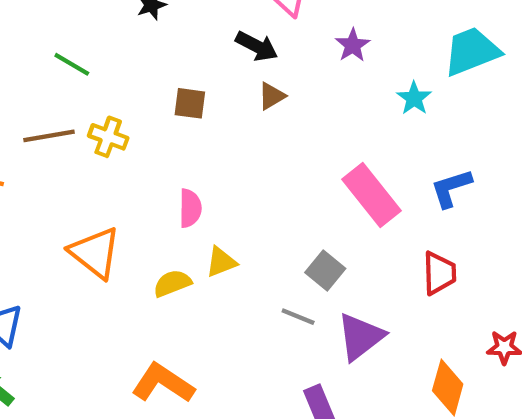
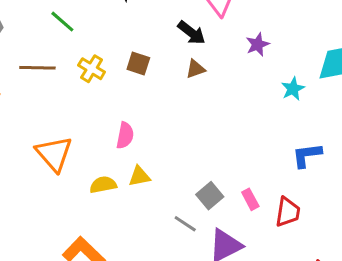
yellow cross: (108, 137) -> (92, 69), moved
pink rectangle: (371, 195) -> (250, 199), moved, size x0.5

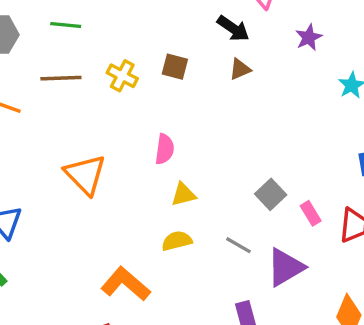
green line: (62, 22) -> (66, 25), moved, turned -32
yellow semicircle: (103, 185) -> (177, 241), moved
gray square: (210, 196) -> (271, 194), moved

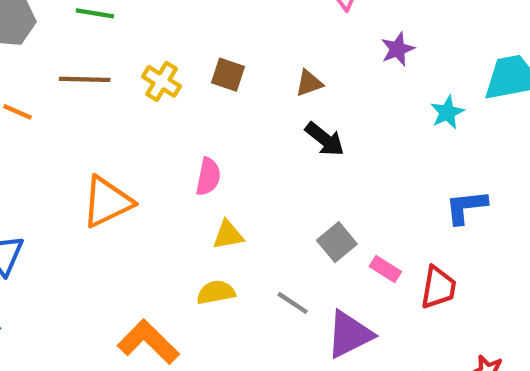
black arrow: (233, 29) -> (325, 139), moved
orange triangle: (85, 175) -> (107, 202), turned 45
pink rectangle: (311, 213) -> (385, 269), turned -30

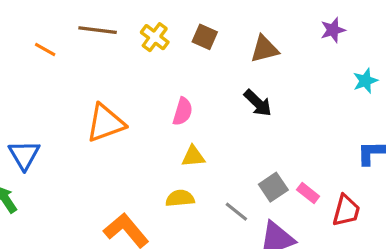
brown triangle: (309, 83) -> (264, 49), size x1.4
black arrow: (325, 139) -> (258, 103), moved
gray square: (337, 242) -> (273, 187), moved

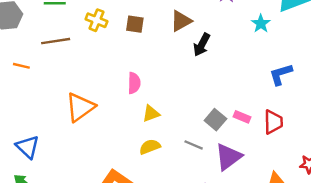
yellow cross: (155, 37) -> (96, 20), moved
black arrow: (258, 103) -> (202, 45), moved, turned 90

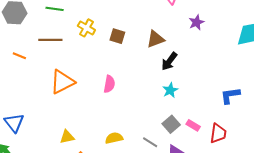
cyan star: (261, 24) -> (170, 90), moved
orange triangle: (80, 107) -> (62, 82), moved
yellow triangle: (151, 114) -> (67, 137), moved

